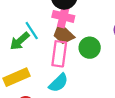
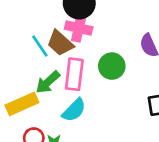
brown trapezoid: (63, 34) -> (60, 43), moved
green arrow: (20, 41) -> (48, 82), moved

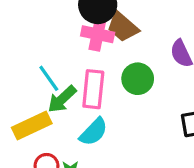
brown trapezoid: (60, 43) -> (123, 27), moved
cyan line: (40, 46) -> (49, 78), moved

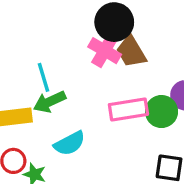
green circle: (138, 79) -> (162, 112), moved
pink rectangle: (93, 89) -> (128, 110), moved, turned 57

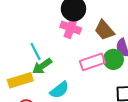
brown trapezoid: (131, 52) -> (104, 30), moved

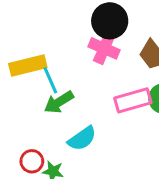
yellow rectangle: (20, 80) -> (28, 66), moved

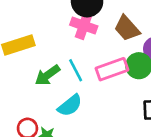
cyan line: (50, 80) -> (76, 70), moved

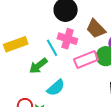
pink cross: (84, 26) -> (67, 39), moved
cyan line: (76, 70) -> (52, 48), moved

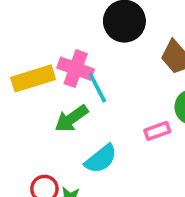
pink cross: (67, 39) -> (76, 69), moved
pink rectangle: (86, 60) -> (157, 131), moved, size x0.6

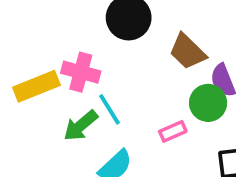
cyan line: (97, 88) -> (109, 109), moved

